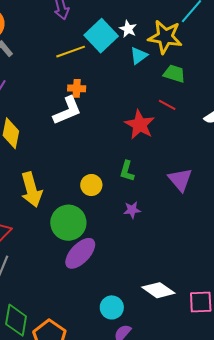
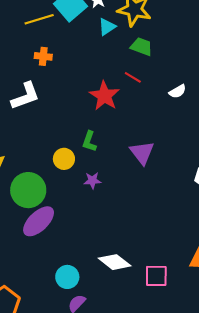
white L-shape: (67, 111) -> (25, 96), moved
yellow circle: (91, 185) -> (64, 159), moved

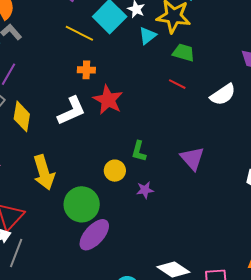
yellow line: (39, 19) -> (79, 33), turned 48
white semicircle: (178, 91) -> (223, 95), size x1.5
red star: (104, 96) -> (108, 100), moved

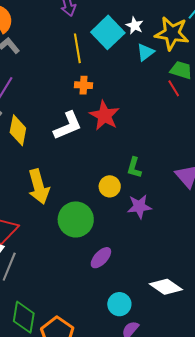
yellow line: (79, 33) -> (77, 48), turned 52
red line: (177, 84) -> (174, 88), moved, turned 30
purple star: (145, 190) -> (139, 206), size x1.4
purple ellipse: (94, 235) -> (101, 258), moved, size x0.7

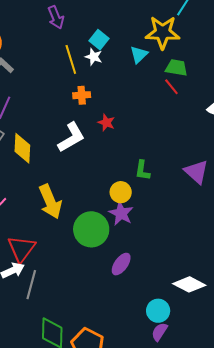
white star: (135, 26) -> (94, 57), moved
cyan square: (108, 32) -> (99, 40), size x0.6
red star: (104, 116) -> (106, 123), size x0.6
purple star: (139, 206) -> (121, 213), moved, turned -30
cyan circle: (119, 304) -> (158, 311), moved

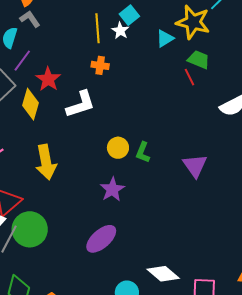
red star: (106, 123) -> (48, 79), moved, size x1.4
yellow circle: (121, 192) -> (118, 148), moved
green circle: (91, 229) -> (30, 229), moved
purple ellipse: (121, 264) -> (101, 239), size x1.4

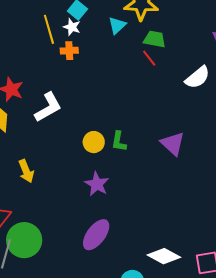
orange cross: (100, 65) -> (69, 51), moved
yellow arrow: (46, 162) -> (26, 171), size x0.7

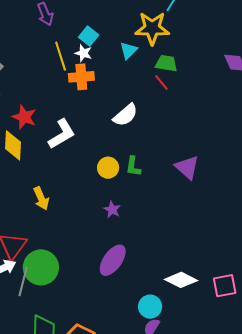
orange cross: (69, 51) -> (81, 77), size x1.4
white semicircle: (197, 77) -> (125, 115), moved
purple star: (97, 184) -> (112, 210), size x0.7

